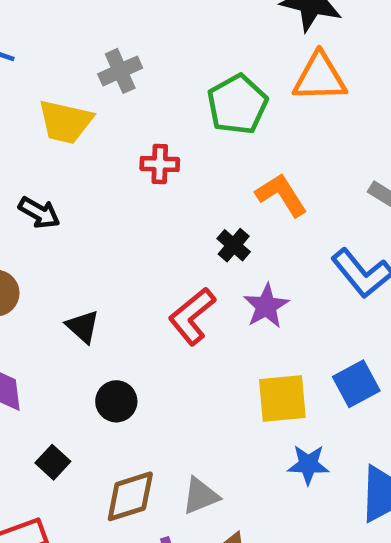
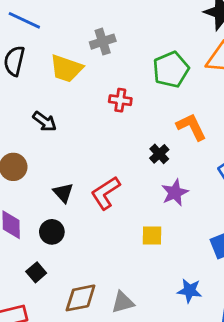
red L-shape: (192, 316) -> (106, 193), moved
yellow square: (282, 399) -> (152, 236), moved, size x0.7
black circle: (116, 401) -> (52, 232), moved

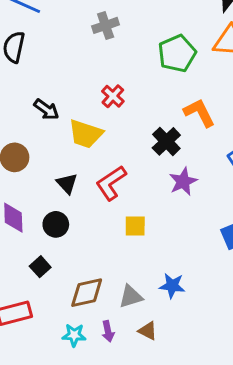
yellow trapezoid: (66, 68) -> (86, 134), moved
red cross: (120, 100) -> (113, 96), moved, turned 35
black cross: (159, 154) -> (166, 141), size x1.4
yellow square: (152, 236) -> (135, 226), moved
blue star: (190, 291) -> (172, 286), moved

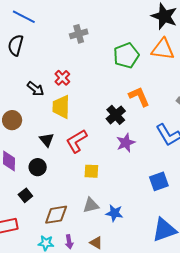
red cross: (113, 96) -> (62, 78), moved
yellow trapezoid: (86, 134) -> (61, 107), turned 70
gray triangle: (131, 297) -> (91, 205), moved

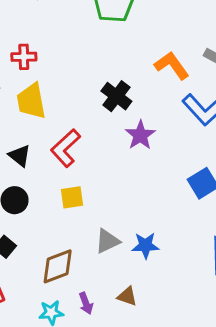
red cross: (62, 78) -> (24, 57), turned -35
orange L-shape: (139, 97) -> (172, 65), moved
yellow square: (91, 171) -> (72, 197), moved

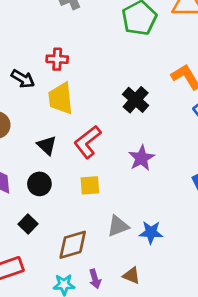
purple star: (140, 135) -> (141, 158), moved

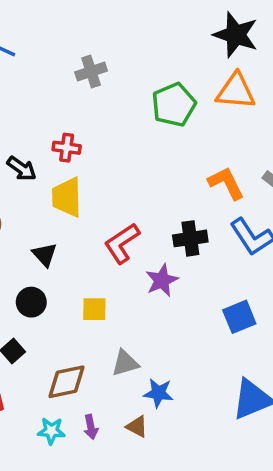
black cross: (136, 100) -> (190, 238), moved, turned 35
red L-shape: (88, 142) -> (122, 243), moved
blue star: (151, 232) -> (158, 393), moved

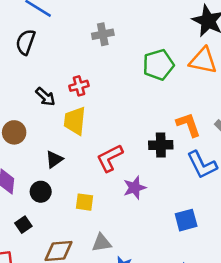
red cross: (67, 148) -> (79, 86), turned -30
black cross: (190, 238) -> (161, 145), moved
black triangle: (45, 255) -> (54, 159), turned 30

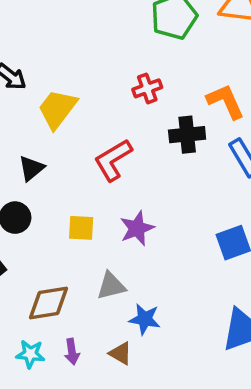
red cross: (79, 86) -> (147, 88), moved
yellow trapezoid: (75, 121) -> (57, 109), turned 36
purple star: (135, 188) -> (137, 228), moved

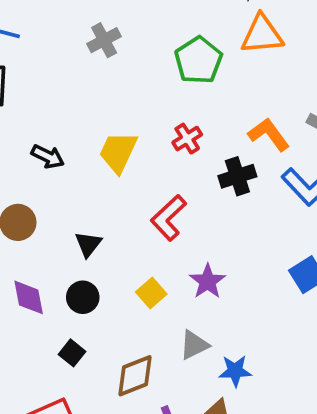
yellow trapezoid: (57, 109) -> (118, 152), moved
yellow square: (81, 228) -> (151, 293), turned -32

